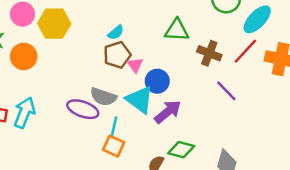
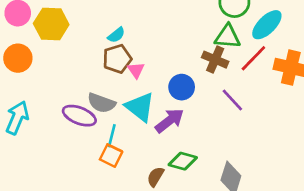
green triangle: (177, 30) -> (228, 37), moved
blue circle: (157, 81) -> (182, 87), moved

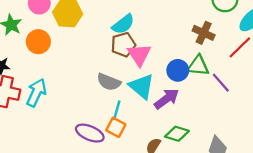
cyan semicircle: (116, 35) -> (123, 24), size x1.5
green triangle: (228, 37) -> (198, 66), moved
brown cross: (215, 60) -> (204, 33), moved
pink triangle: (136, 70) -> (139, 55), size x1.6
purple ellipse: (79, 116) -> (90, 133), moved

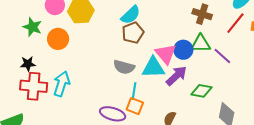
pink triangle: (139, 55) -> (166, 54), moved
cyan triangle: (142, 86) -> (153, 68), turned -35
green diamond: (177, 134) -> (201, 91), moved

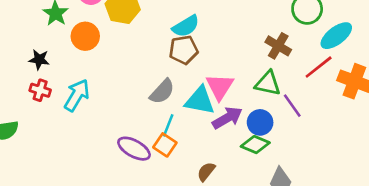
blue circle: (183, 50) -> (260, 122), moved
gray semicircle: (124, 67) -> (162, 92), turned -75
red cross: (34, 86) -> (40, 90), size x0.6

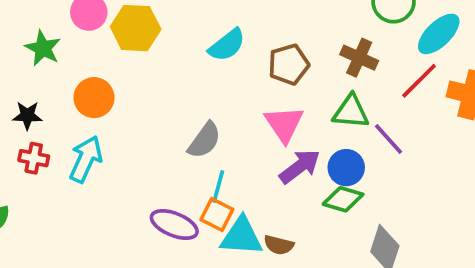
orange circle: (85, 36) -> (94, 98), moved
brown pentagon: (184, 50) -> (289, 64), moved
cyan triangle: (200, 101) -> (241, 236), moved
brown semicircle: (206, 172) -> (279, 245), turned -108

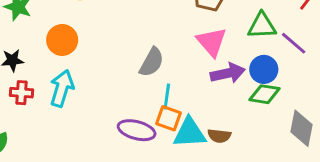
purple arrow: (300, 167) -> (228, 73), turned 32

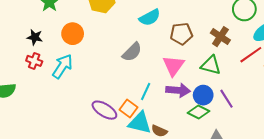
purple line: (294, 43) -> (226, 99), moved
gray semicircle: (152, 62) -> (132, 52), moved
cyan line: (167, 97) -> (146, 91), moved

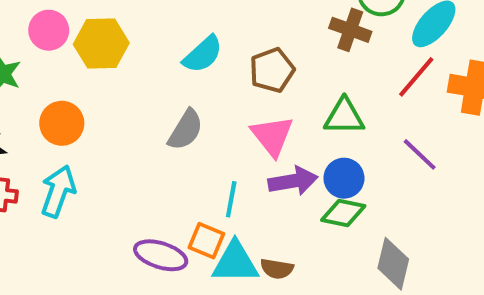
brown cross: (220, 37) -> (350, 30), moved
purple line: (226, 99) -> (420, 154), moved

